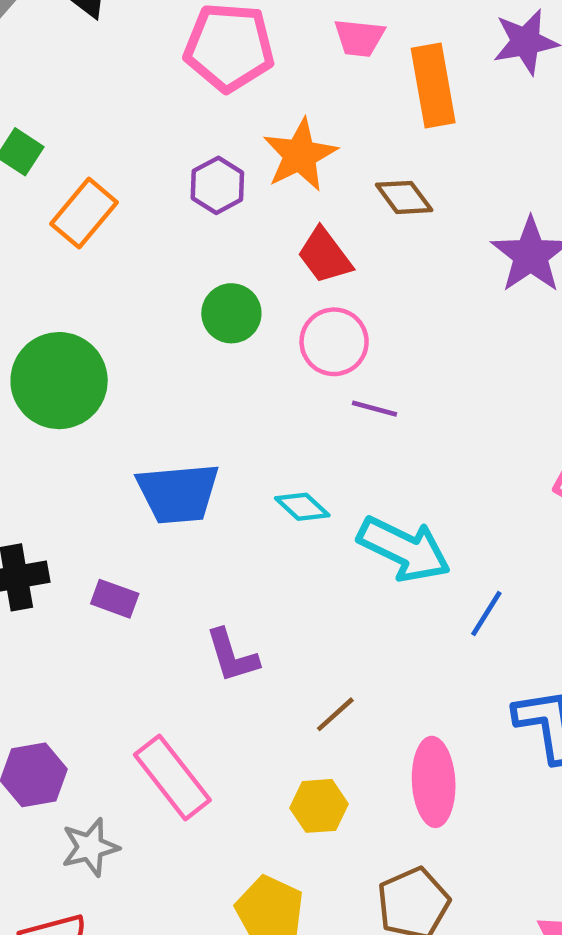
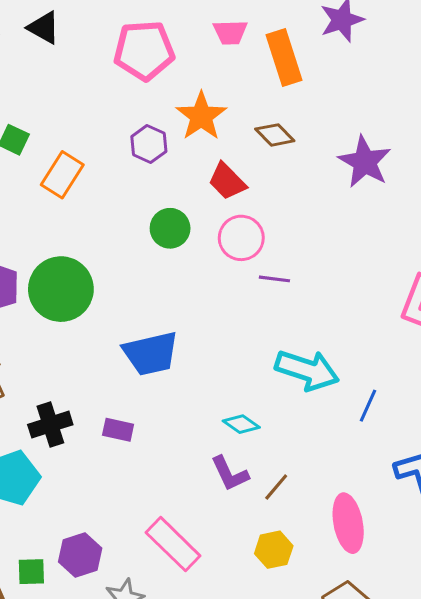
cyan diamond: (302, 507) -> (241, 424), moved
purple L-shape: (232, 656) -> (230, 474), moved

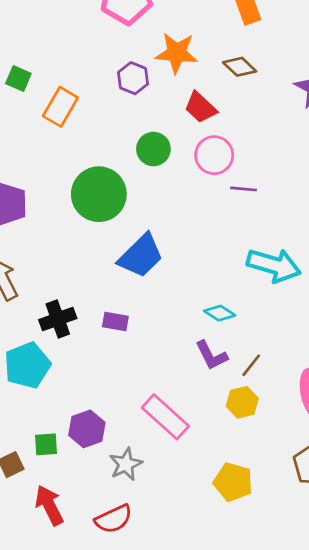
orange star: (201, 116) -> (177, 53), turned -30
green circle: (61, 289) -> (99, 194), moved
blue trapezoid: (151, 353) -> (141, 256), turned -30
yellow hexagon: (274, 550) -> (242, 402), moved

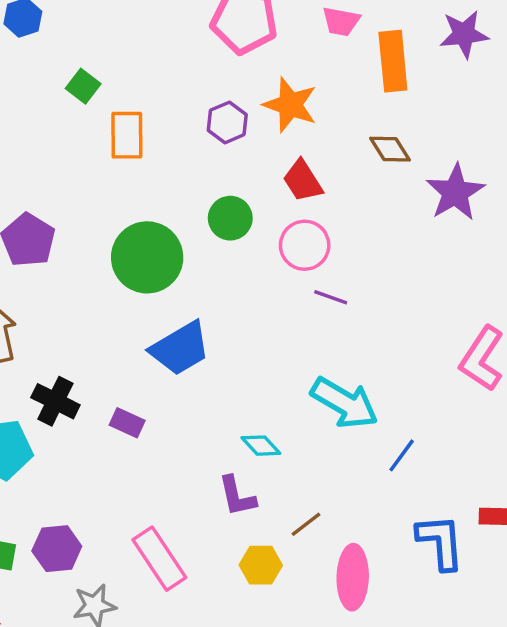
brown diamond: (240, 67) -> (390, 149), moved
orange rectangle: (60, 107) -> (127, 135), turned -45
black cross: (58, 319) -> (55, 401), turned 32
brown line: (251, 365) -> (306, 524), moved

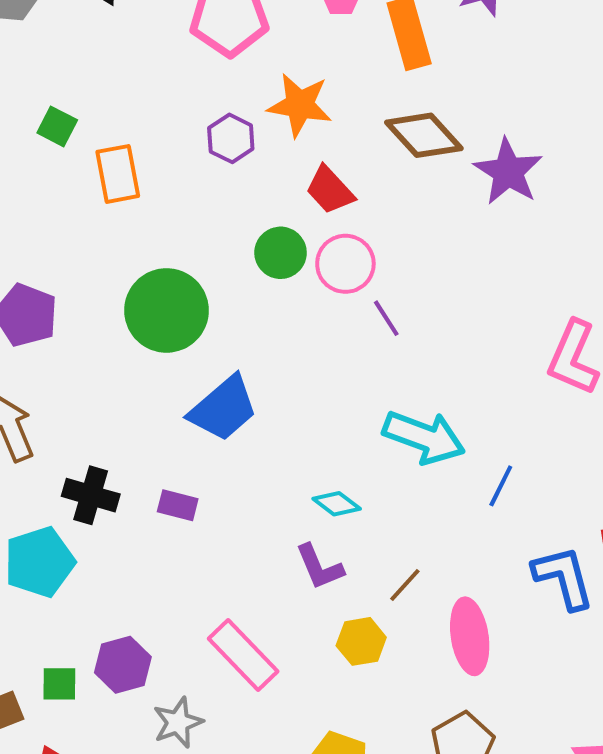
brown diamond: (390, 149) -> (424, 135), size x1.5
green circle: (230, 218) -> (281, 253), moved
purple line: (331, 297) -> (386, 318), turned 48

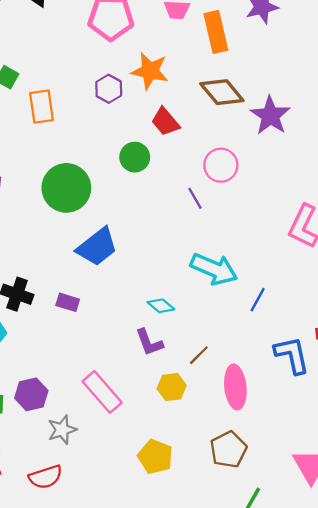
pink circle: (345, 264) -> (221, 165), moved

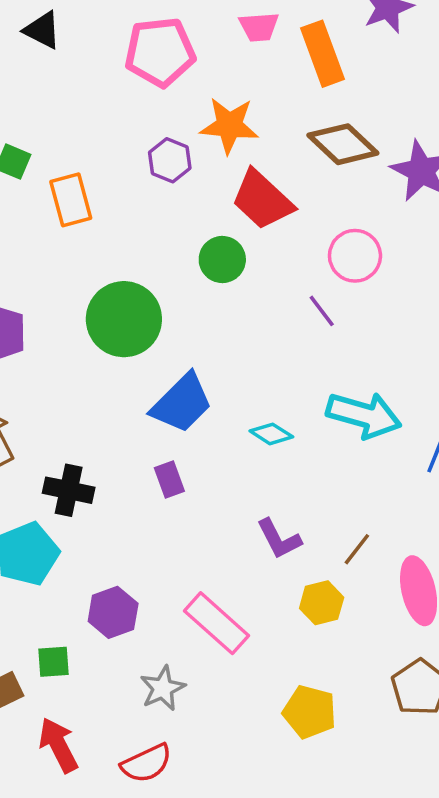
red trapezoid: (165, 122) -> (262, 200), size x1.4
purple rectangle: (68, 302) -> (169, 479), moved, turned 60
cyan diamond: (161, 306) -> (271, 434), moved
purple hexagon: (31, 394) -> (113, 612), moved

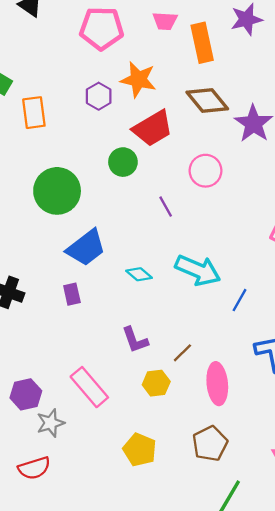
red trapezoid: (262, 200) -> (153, 128), turned -81
purple line: (322, 311) -> (166, 207), moved
purple hexagon: (113, 612) -> (26, 394), moved

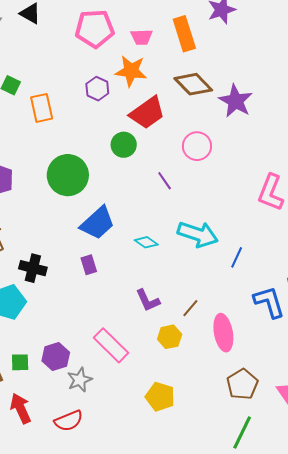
pink trapezoid: (165, 21) -> (141, 37), moved
brown pentagon: (210, 444) -> (242, 384), moved

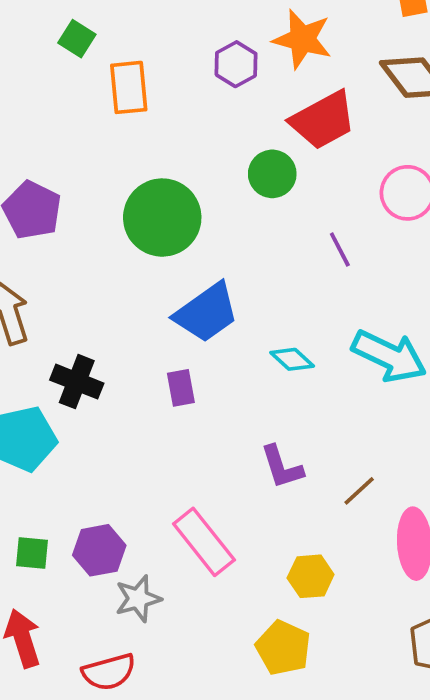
yellow hexagon: (170, 337) -> (311, 576), moved

